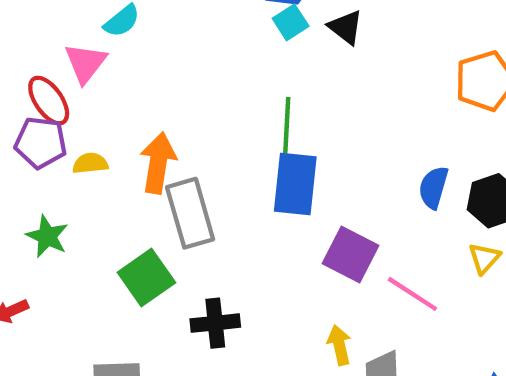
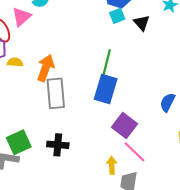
green square: (146, 278) -> (19, 142), moved
pink line: (412, 294) -> (134, 152), moved

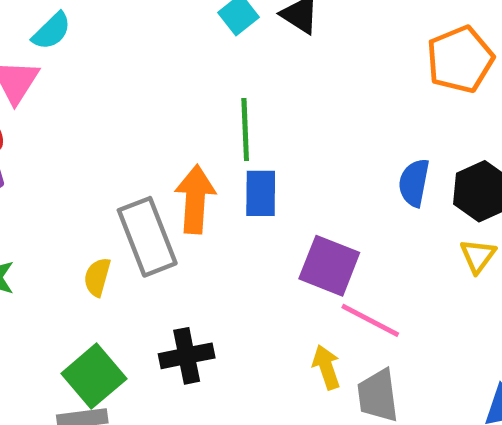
yellow semicircle: (15, 62) -> (97, 277), moved, turned -63
orange arrow: (46, 68) -> (195, 199), moved
blue rectangle: (106, 89) -> (261, 193), size x0.7

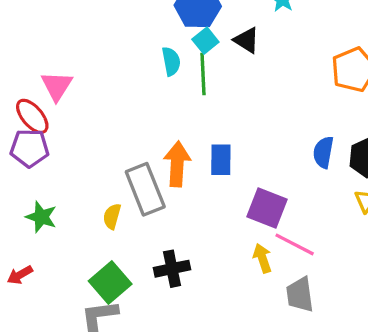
cyan semicircle: (52, 31) -> (171, 61), moved, turned -56
green line: (245, 129) -> (203, 74), moved
yellow arrow: (326, 367) -> (262, 258), moved

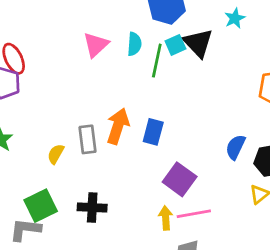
black triangle: (247, 40) -> (198, 43), size x1.4
cyan square: (205, 41) -> (175, 45), moved
pink triangle: (57, 86) -> (96, 45), moved
gray rectangle: (145, 189) -> (88, 139), size x0.7
pink line: (295, 244) -> (194, 214), turned -52

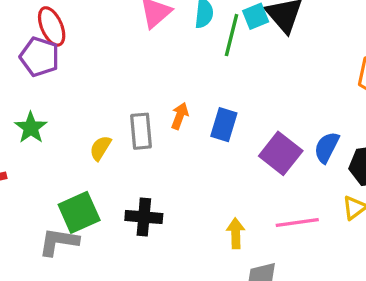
orange arrow: (118, 126) -> (180, 116), size x0.6
purple square: (180, 179) -> (281, 153), moved
pink line: (194, 214) -> (297, 222), moved

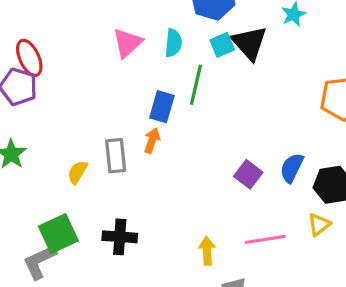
green line: (232, 35) -> (196, 85), moved
blue rectangle: (224, 125) -> (162, 107), moved
purple square: (281, 153) -> (248, 174), size x0.7
gray L-shape: (59, 242) -> (40, 262), turned -33

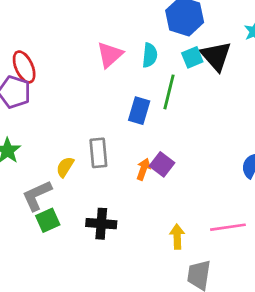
orange arrow: (152, 140) -> (143, 169), moved
purple square: (248, 174) -> (162, 164), moved
green square: (58, 234) -> (48, 220), size x0.7
gray L-shape: (40, 262) -> (37, 195), moved

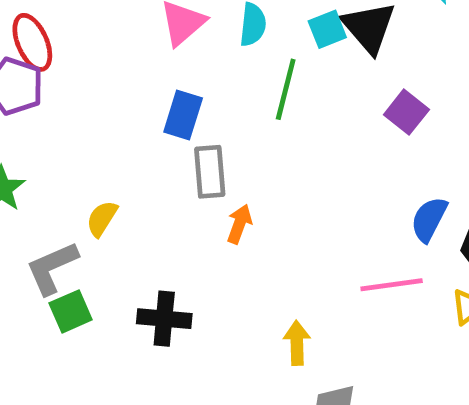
blue rectangle: (139, 111) -> (183, 115), moved
gray rectangle: (98, 153) -> (210, 172), moved
purple square: (162, 164) -> (406, 112), moved
pink line: (228, 227) -> (392, 285), moved

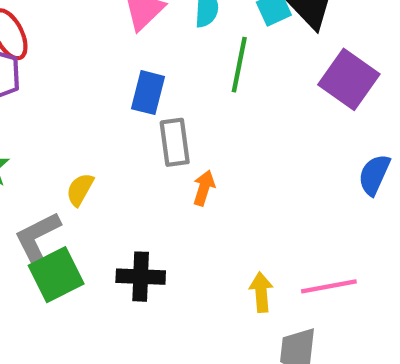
purple square: (406, 112) -> (349, 79), size x1.5
pink line: (392, 285) -> (329, 286), moved
green square: (71, 311) -> (56, 275), size x1.4

